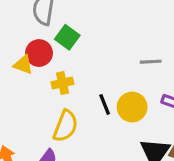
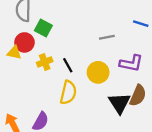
black line: (105, 104) -> (68, 65), moved
yellow semicircle: (65, 126) -> (68, 92), moved

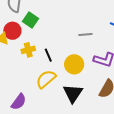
yellow semicircle: (68, 92) -> (46, 79), turned -150
black triangle: (119, 103) -> (73, 93), moved

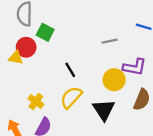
yellow cross: (28, 50) -> (36, 102), moved, turned -32
yellow circle: (74, 64) -> (114, 80), moved

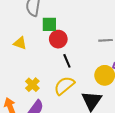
green square: (45, 32) -> (49, 24), turned -35
red circle: (26, 47) -> (58, 39), moved

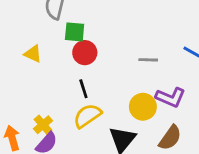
black line: (67, 61) -> (83, 89), moved
yellow cross: (32, 85) -> (43, 125), moved

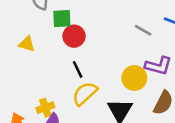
gray line: (148, 60) -> (143, 30), moved, turned 36
yellow cross: (43, 125) -> (45, 108), turned 30

